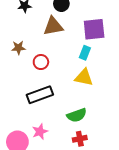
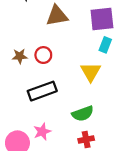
brown star: (18, 48) -> (20, 56), moved
cyan rectangle: (85, 53) -> (105, 45), moved
yellow triangle: (84, 77) -> (91, 72), turned 48

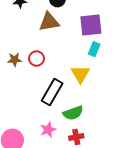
black rectangle: (42, 91) -> (52, 92), moved, turned -40
pink star: (42, 132) -> (48, 130), moved

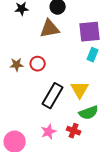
yellow triangle: (80, 74) -> (80, 90), moved
green semicircle: (73, 113) -> (89, 113), moved
red cross: (76, 137) -> (74, 131), moved, turned 32

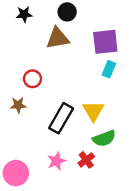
red circle: (38, 64) -> (32, 79), moved
brown star: (17, 65) -> (18, 105), moved
red cross: (74, 131) -> (86, 160), turned 32

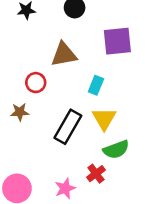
brown triangle: (58, 38) -> (64, 54), moved
cyan rectangle: (109, 69) -> (96, 85), moved
pink star: (56, 161) -> (65, 188), moved

